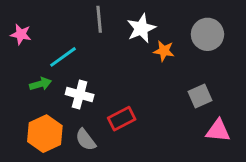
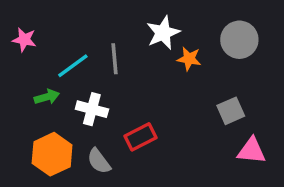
gray line: (99, 19) -> (114, 59), moved

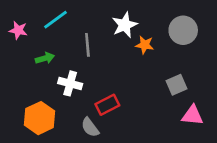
cyan line: (73, 66) -> (55, 20), moved
green arrow: (47, 97) -> (45, 58), moved
gray semicircle: (99, 161) -> (90, 127), moved

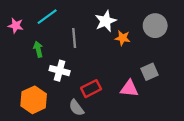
green arrow: (45, 58) -> (38, 49), turned -88
pink triangle: (192, 115) -> (129, 89), moved

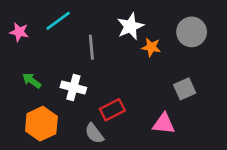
green arrow: (38, 49) -> (32, 81), moved, turned -40
pink triangle: (129, 89) -> (164, 124), moved

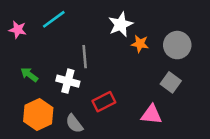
gray circle: (192, 32) -> (177, 45), moved
gray line: (91, 47) -> (85, 57), moved
gray square: (185, 89) -> (171, 82), turned -30
gray semicircle: (94, 133) -> (74, 124), moved

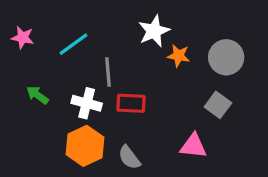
cyan line: (54, 19) -> (74, 44), moved
red rectangle: (104, 102) -> (131, 103), moved, turned 30
orange hexagon: (38, 115) -> (85, 146), moved
gray semicircle: (74, 124) -> (129, 157), moved

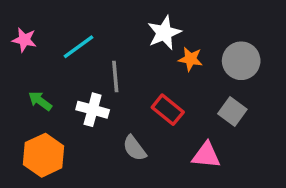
red rectangle: (131, 103) -> (168, 110), moved, turned 36
orange hexagon: (85, 146) -> (44, 155), moved
gray semicircle: (129, 157) -> (135, 148), moved

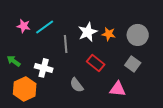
white star: (164, 33) -> (88, 32), moved
pink star: (24, 40) -> (24, 26), moved
green arrow: (40, 101) -> (14, 61), moved
white cross: (93, 110) -> (44, 68), moved

